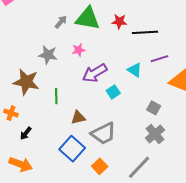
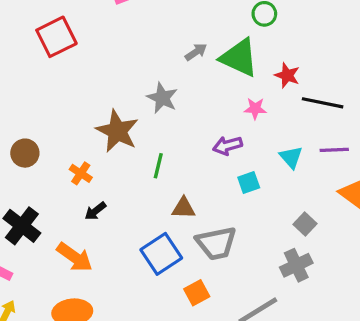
pink star: (79, 50) -> (255, 109), moved
purple arrow: (95, 73) -> (228, 146), size x0.7

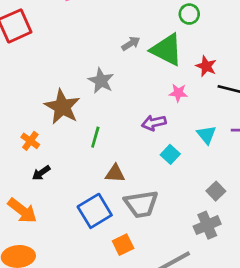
cyan square: (249, 182) -> (170, 154), turned -30

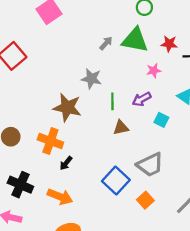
green line: (95, 137) -> (112, 101), moved
orange cross: (30, 141) -> (50, 141), size x1.6
brown triangle: (115, 173) -> (121, 128), moved

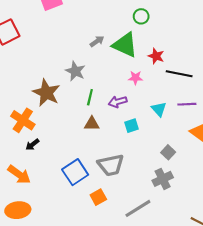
cyan square: (161, 120) -> (132, 126), turned 32

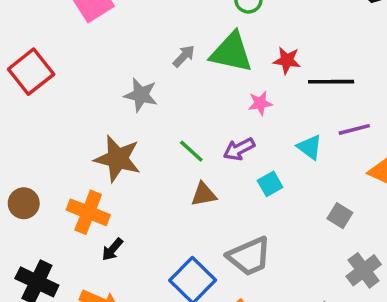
gray star: (75, 71) -> (141, 95), moved
green line: (90, 97) -> (191, 151), turned -49
gray cross: (163, 179) -> (364, 270), moved

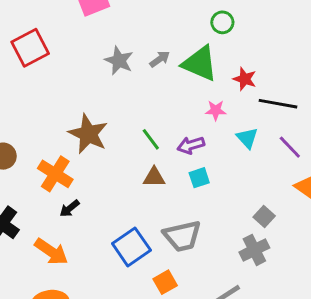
gray star: (141, 95) -> (119, 61), moved
purple line: (354, 129) -> (290, 147), turned 50
cyan triangle: (310, 147) -> (247, 138), moved
cyan square: (270, 184) -> (199, 178), moved
gray cross: (364, 270) -> (254, 250), moved

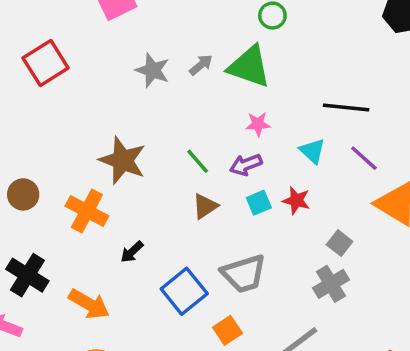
red star: (245, 79) -> (296, 200), moved
pink star: (216, 110) -> (258, 124), moved
brown triangle: (154, 177) -> (205, 206), turned -30
black arrow: (69, 209) -> (132, 252), moved

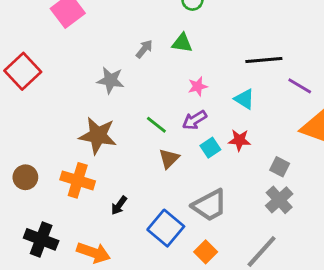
green triangle: (249, 67) -> (182, 43), size x0.6
gray star: (153, 70) -> (110, 80), moved
purple line: (364, 158) -> (300, 86), moved

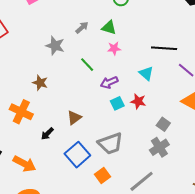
pink star: (198, 86) -> (114, 48), moved
green line: (156, 125) -> (87, 65), moved
brown star: (98, 135) -> (40, 83), size x0.6
brown triangle: (169, 159) -> (74, 118), moved

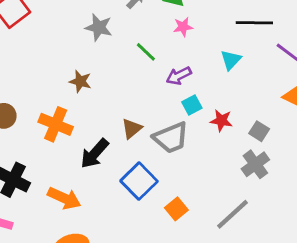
cyan triangle: (146, 73) -> (231, 60), turned 35
red star: (138, 101) -> (221, 120), moved
black arrow: (47, 134) -> (95, 154), size x1.6
gray trapezoid: (110, 143) -> (171, 138), moved

